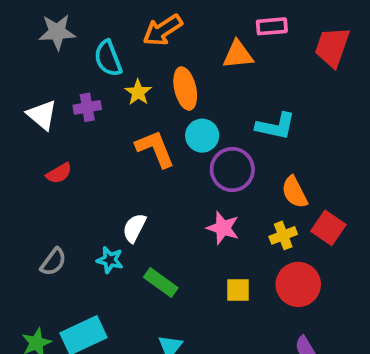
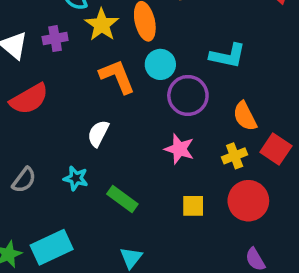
yellow star: (138, 92) -> (102, 25), size x1.4
red semicircle: (59, 173) -> (29, 99), size x1.6
white semicircle: (134, 228) -> (98, 133), moved

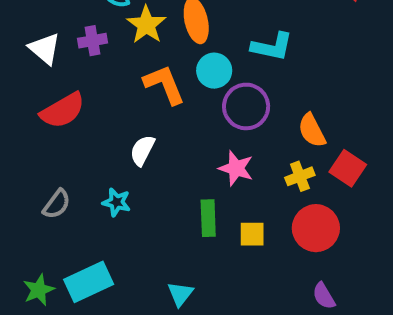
cyan L-shape: (228, 56) -> (272, 47), moved
green rectangle: (122, 199) -> (208, 218), moved, turned 52

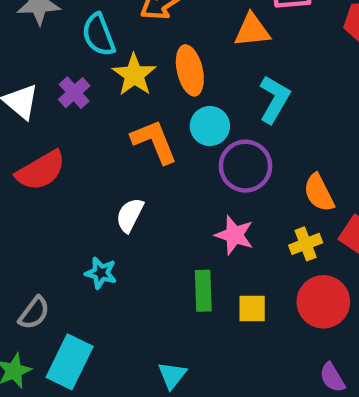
purple cross: (93, 41) -> (74, 93), turned -32
cyan L-shape: (272, 47) -> (274, 99), turned -72
gray semicircle: (57, 204) -> (34, 313), moved
cyan rectangle: (89, 282) -> (70, 362), turned -39

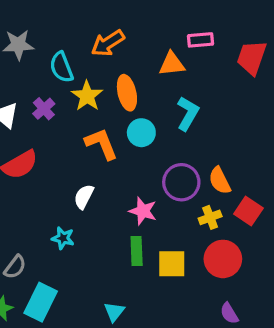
purple circle: (245, 166) -> (181, 182), moved
pink star: (234, 235) -> (143, 211), moved
yellow square: (252, 308) -> (172, 264), size x1.4

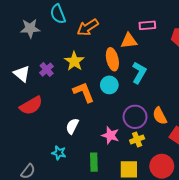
cyan semicircle: (61, 67) -> (58, 14), moved
orange ellipse: (127, 93) -> (112, 59), moved
yellow cross: (210, 217) -> (137, 139), moved
green rectangle: (137, 251) -> (94, 162), moved

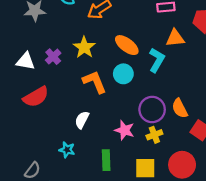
orange triangle: (129, 41) -> (175, 38), moved
orange ellipse: (112, 59) -> (127, 45), turned -40
white triangle: (22, 74) -> (26, 61), turned -30

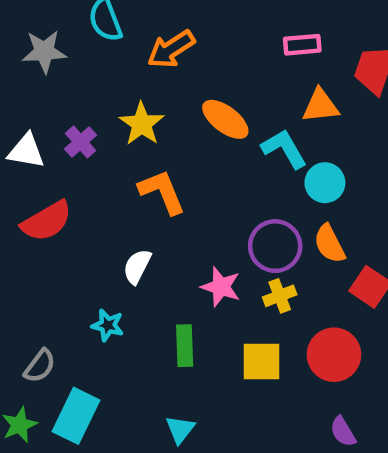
cyan L-shape: (157, 60) -> (284, 149), turned -60
cyan circle: (123, 74) -> (325, 183), moved

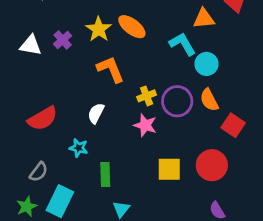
orange ellipse: (225, 119) -> (132, 27), moved
red semicircle: (47, 221) -> (43, 119), moved
yellow cross: (280, 296) -> (147, 96), moved
green rectangle: (185, 346) -> (105, 175), moved

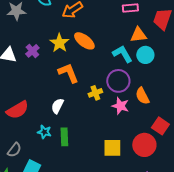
cyan circle: (206, 64) -> (145, 55), moved
purple circle: (177, 101) -> (118, 81), moved
pink star: (145, 125) -> (120, 106), moved
red square: (233, 125) -> (160, 126), moved
green rectangle: (105, 175) -> (64, 137), moved

